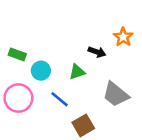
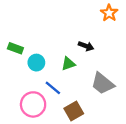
orange star: (123, 37) -> (109, 13), moved
pink circle: (18, 98) -> (33, 104), moved

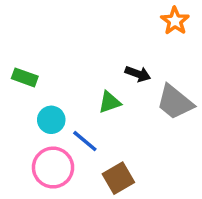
cyan circle: (36, 63) -> (51, 120), moved
gray trapezoid: (103, 83) -> (175, 102), moved

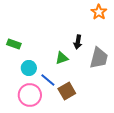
black arrow: (138, 74) -> (78, 42), turned 80
gray trapezoid: (175, 102) -> (99, 58), turned -115
brown square: (118, 178) -> (67, 91), moved

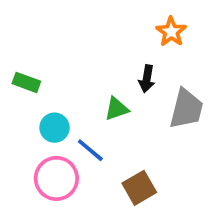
orange star: (99, 12) -> (171, 32), moved
brown square: (67, 91) -> (139, 188), moved

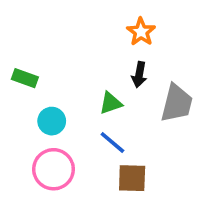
orange star: (171, 32) -> (141, 32), moved
blue line: (90, 150) -> (112, 142), moved
brown square: (139, 188) -> (132, 178), turned 32

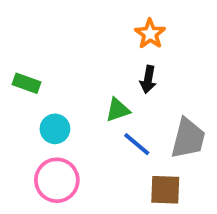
gray trapezoid: (177, 103) -> (188, 138), moved
blue line: (112, 142) -> (137, 144), moved
brown square: (132, 178) -> (165, 190), moved

